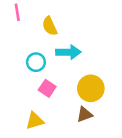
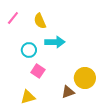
pink line: (17, 12) -> (13, 18), moved, turned 48
yellow circle: (91, 88) -> (85, 78), moved

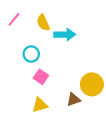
cyan arrow: (55, 42) -> (65, 35), moved
yellow triangle: (28, 97) -> (40, 105), moved

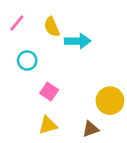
cyan circle: (31, 54) -> (27, 61), moved
brown triangle: (73, 100) -> (91, 129), moved

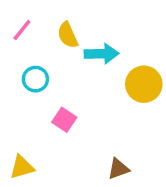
yellow circle: (110, 101) -> (144, 84), moved
yellow triangle: (48, 125) -> (22, 167), moved

